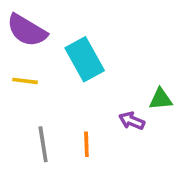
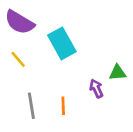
yellow line: (25, 81) -> (18, 59), turned 42
purple arrow: (132, 121) -> (96, 89), turned 42

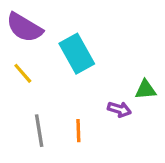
purple arrow: (96, 89) -> (119, 109), turned 132

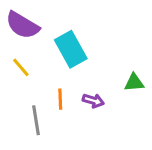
purple arrow: (119, 109) -> (93, 101), moved
orange line: (78, 131) -> (60, 99), moved

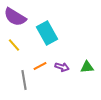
green triangle: (134, 83) -> (87, 67), moved
orange line: (60, 99) -> (40, 66), turned 64

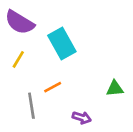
yellow line: (14, 45) -> (18, 59), turned 72
purple arrow: (62, 67) -> (82, 118), moved

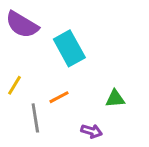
yellow line: (18, 59) -> (15, 85), moved
green triangle: (115, 88) -> (115, 99), moved

